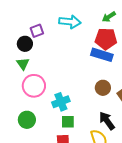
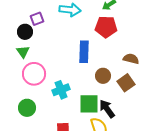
blue rectangle: (102, 55) -> (84, 52), moved, turned 75
green square: (68, 122) -> (89, 104), moved, size x1.5

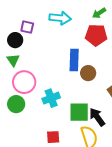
purple square: (37, 19) -> (27, 27), turned 32
brown circle: (103, 76) -> (88, 73), moved
green circle: (27, 108) -> (16, 104), moved

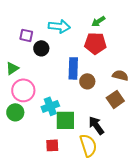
black circle: (15, 40) -> (41, 48), moved
green triangle: (13, 60) -> (12, 68), turned 32
green square: (79, 112) -> (65, 120), moved

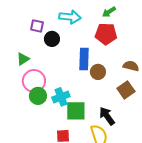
green circle: (15, 112) -> (38, 96), moved

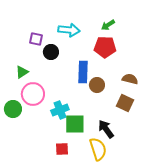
brown square: (126, 90) -> (125, 103), turned -30
green circle: (38, 96) -> (13, 109), moved

